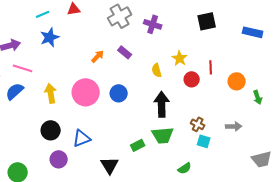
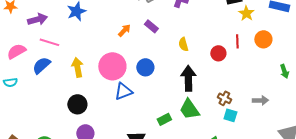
yellow star: (180, 58) -> (246, 13), moved
orange circle: (237, 81) -> (263, 39), moved
green trapezoid: (163, 135) -> (189, 109), turned 60
blue triangle: (82, 138) -> (123, 91), moved

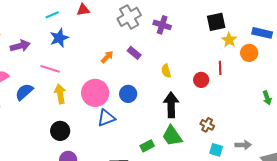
orange circle: (263, 39) -> (249, 53), moved
pink line: (49, 42) -> (50, 69), moved
gray arrow: (260, 100) -> (243, 145), moved
cyan square: (230, 115) -> (216, 150), moved

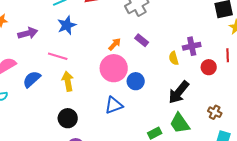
purple cross: (162, 25) -> (192, 46), moved, turned -30
pink circle: (95, 93) -> (114, 68), moved
black arrow: (171, 105) -> (179, 92), turned -140

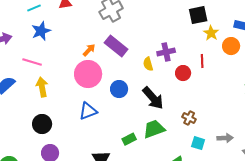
purple rectangle: (142, 40) -> (116, 46), size x1.6
blue circle: (136, 81) -> (119, 89), moved
black arrow: (179, 92) -> (153, 98), turned -80
green trapezoid: (180, 123) -> (154, 129), turned 105

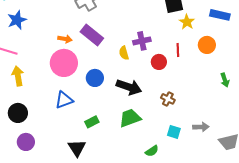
orange circle: (231, 46) -> (207, 45), moved
orange arrow: (89, 50) -> (65, 39), turned 56
black arrow: (153, 98) -> (129, 87), turned -30
brown cross: (189, 118) -> (168, 99), moved
green rectangle: (129, 139) -> (92, 122), moved

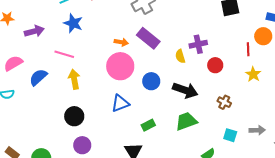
blue star: (17, 20) -> (73, 23), turned -30
yellow star: (187, 22) -> (253, 74), moved
orange circle: (207, 45) -> (263, 36), moved
red line: (178, 50) -> (248, 49), moved

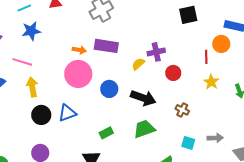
blue star: (73, 23) -> (31, 31), turned -30
purple rectangle: (148, 38) -> (106, 46), turned -30
yellow semicircle: (180, 56) -> (138, 64), turned 64
blue triangle: (120, 103) -> (67, 113), moved
black circle: (74, 116) -> (41, 115), moved

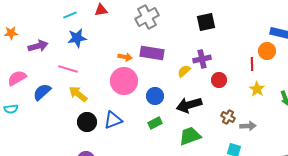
black square: (188, 15) -> (206, 22), moved
yellow arrow: (32, 87) -> (78, 94), turned -42
black arrow: (143, 98) -> (189, 105), turned 145
green rectangle: (106, 133) -> (155, 123), moved
gray arrow: (215, 138) -> (248, 126), moved

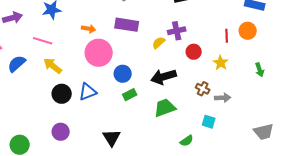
orange circle: (267, 51) -> (248, 31), moved
orange arrow: (125, 57) -> (89, 29), moved
yellow star: (257, 89) -> (221, 63), moved
blue circle: (155, 96) -> (123, 74), moved

